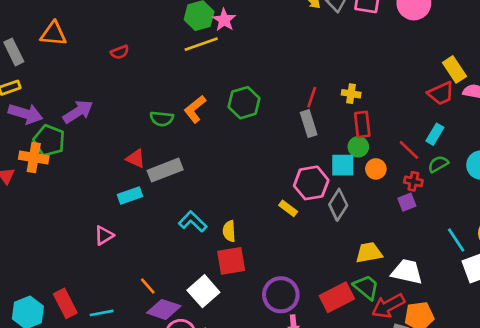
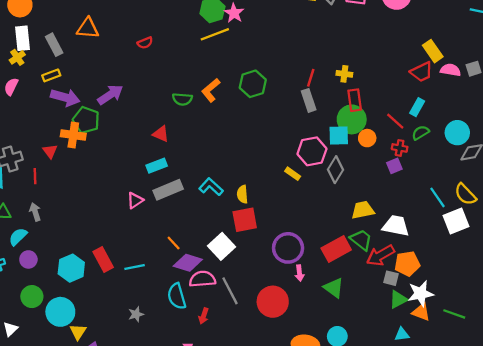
green circle: (358, 147) -> (352, 119), size x1.6
gray rectangle: (165, 170) -> (168, 190), moved

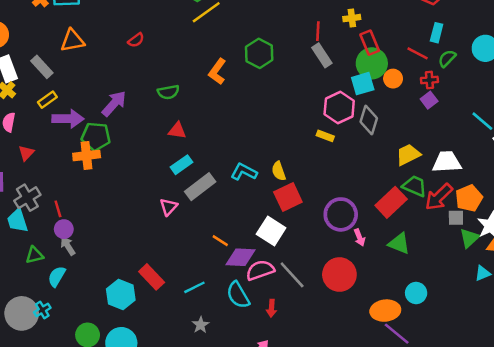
green semicircle: (182, 99) -> (168, 92), moved
red triangle: (50, 151) -> (26, 153), moved, turned 35
purple circle: (28, 259) -> (64, 229), moved
cyan line: (135, 267) -> (194, 287), moved

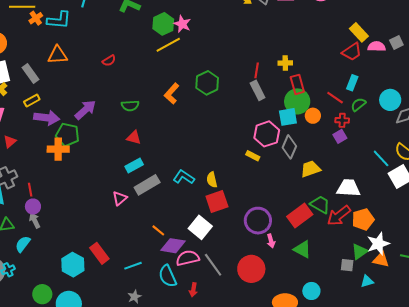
yellow trapezoid: (408, 155) -> (310, 169), moved
gray square: (456, 218) -> (347, 265), moved

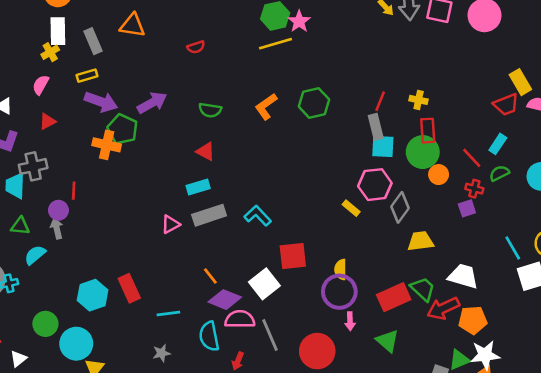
cyan square: (288, 117) -> (383, 146), moved
yellow semicircle: (212, 180) -> (341, 270), moved
red line: (30, 190) -> (74, 191), moved

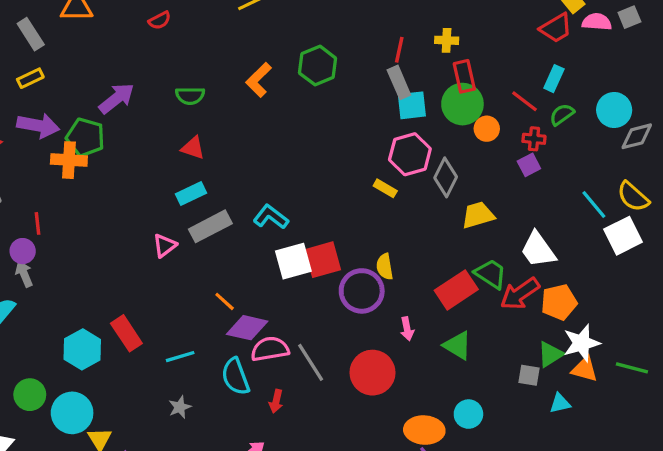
purple arrow: (101, 102) -> (38, 126), moved
white trapezoid: (463, 276) -> (538, 250), turned -132
white square: (264, 284) -> (293, 261), moved, turned 32
purple circle: (339, 292) -> (362, 291), moved

